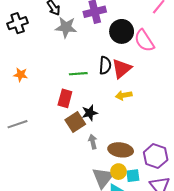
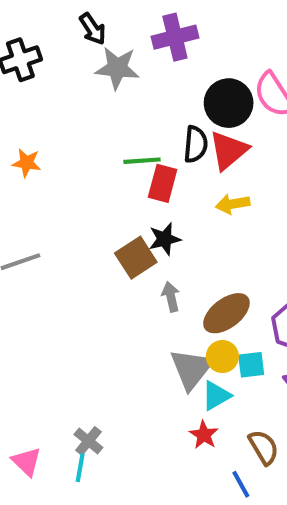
black circle: (122, 31) -> (229, 103), moved
red rectangle: (65, 98) -> (163, 183), moved
brown ellipse: (121, 150) -> (226, 313), turned -45

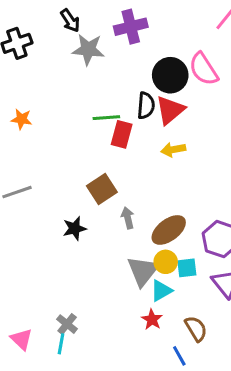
black star: (165, 239) -> (75, 228), moved

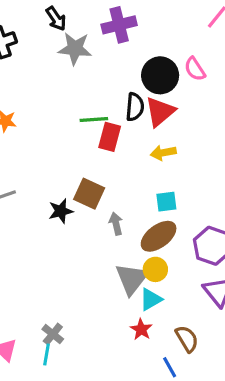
pink semicircle: (204, 69) -> (195, 69), size x0.7
brown square: (102, 189) -> (89, 194), turned -32
black star: (75, 228) -> (61, 211), moved
cyan square: (187, 268) -> (166, 202), moved

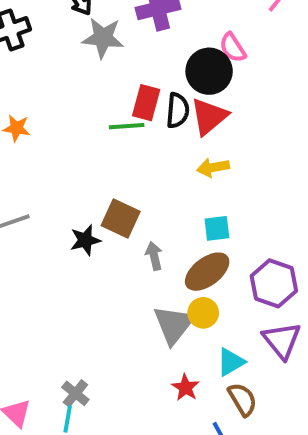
pink semicircle: (195, 69) -> (233, 48), moved
red rectangle: (110, 137) -> (146, 103), moved
cyan triangle: (151, 299) -> (231, 362), moved

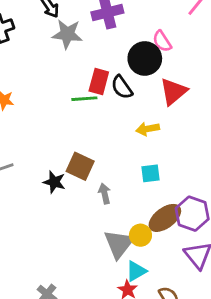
black semicircle: (178, 110) -> (122, 87), turned 140
red triangle: (209, 116) -> (174, 92), moved
black star: (85, 240) -> (54, 182), turned 30
brown ellipse: (207, 272) -> (165, 218), moved
cyan triangle: (231, 362) -> (136, 271), moved

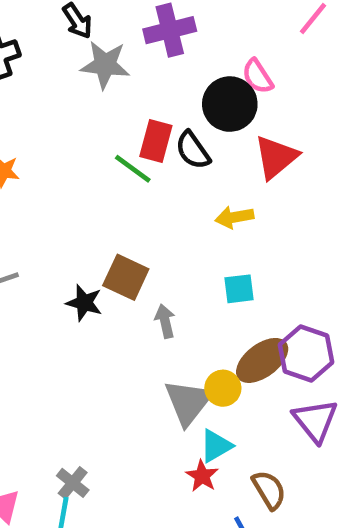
green line: (84, 99) -> (133, 169), turned 40

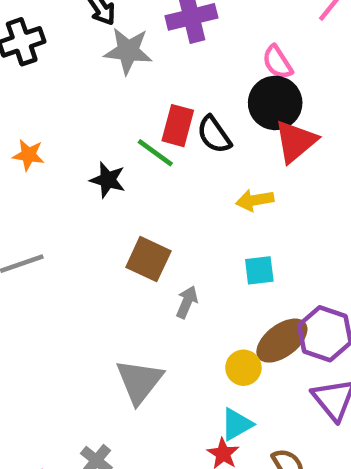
black circle: (230, 104) -> (275, 103), moved
black star: (84, 303) -> (108, 180), moved
gray arrow: (165, 321) -> (187, 302), turned 36
gray triangle: (188, 402) -> (139, 381), moved

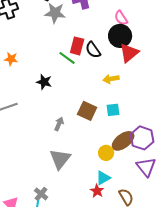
black star: (108, 180) -> (44, 82), moved
brown square: (148, 259) -> (87, 111), moved
gray arrow: (187, 302) -> (59, 124), moved

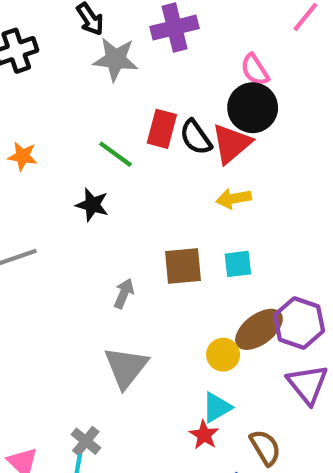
red triangle: (129, 53) -> (232, 144), moved
green line: (67, 58) -> (115, 154), moved
brown square: (87, 111) -> (183, 266), turned -30

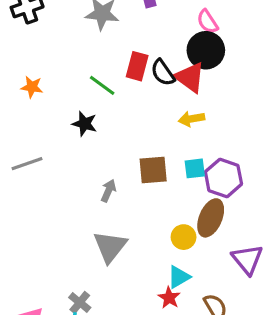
red triangle: (232, 144) -> (190, 77), turned -44
purple hexagon: (299, 323) -> (223, 178), moved
brown ellipse: (259, 329) -> (211, 218), turned -30

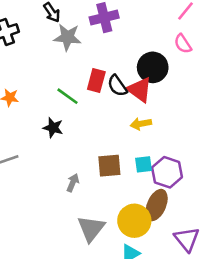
pink semicircle: (207, 22) -> (183, 44), moved
yellow circle: (184, 237) -> (134, 221), size x1.6
gray triangle: (110, 247) -> (91, 229), moved

